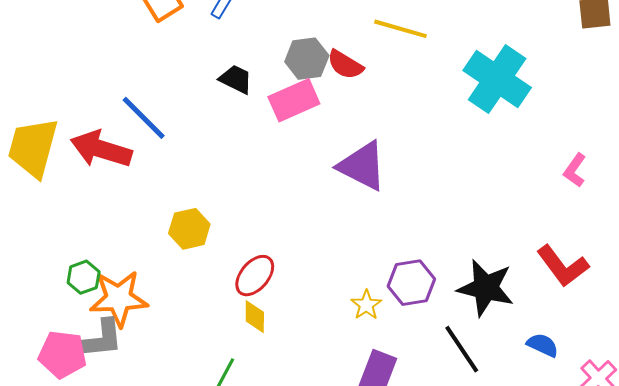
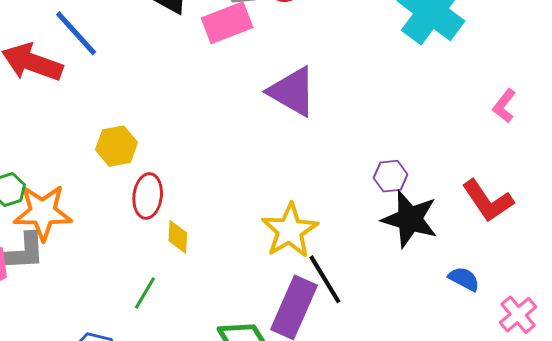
red ellipse: (255, 276) -> (148, 196), moved, turned -36
purple hexagon: (411, 283) -> (391, 176), moved, size x0.7
yellow star: (366, 305) -> (290, 230), size x1.8
black line: (462, 349) -> (325, 279), moved

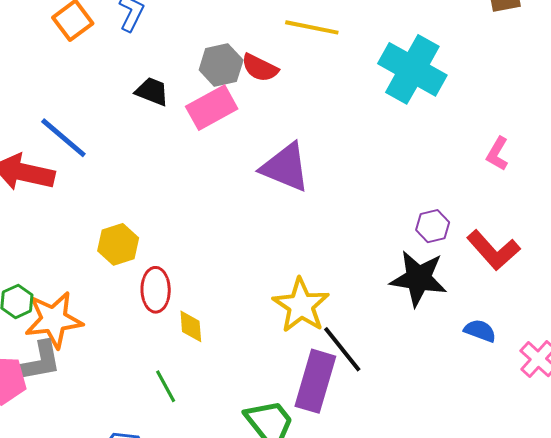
purple hexagon: (391, 176) -> (433, 226), moved
green line: (145, 293) -> (166, 386), turned -52

